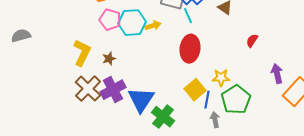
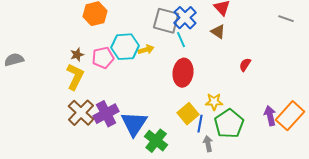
pink pentagon: (110, 20) -> (103, 58), moved, turned -30
brown star: (109, 59) -> (77, 55), moved
purple arrow: (277, 74) -> (270, 116), moved

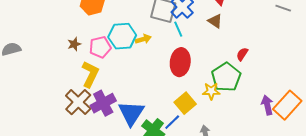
yellow L-shape: (75, 77) -> (90, 74), moved
blue line: (200, 124) -> (172, 122), moved, turned 36
green pentagon: (229, 124) -> (226, 77), moved

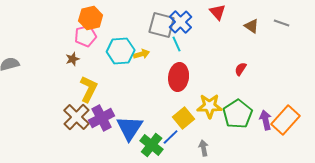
brown triangle: (215, 21) -> (252, 26), moved
pink pentagon: (100, 47) -> (86, 36), moved
green pentagon: (226, 77) -> (238, 114), moved
yellow star: (211, 91) -> (210, 106), size x1.4

